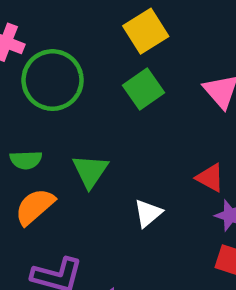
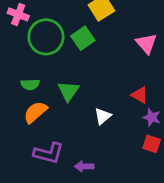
green square: (144, 89) -> (83, 38), moved

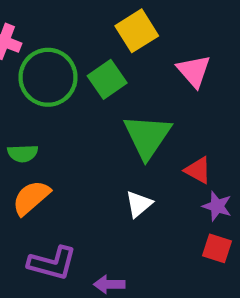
pink triangle: (146, 43) -> (194, 71), moved
green triangle: (68, 91) -> (147, 136), moved, size x1.4

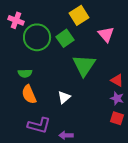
red triangle: (198, 170) -> (117, 80), moved
orange semicircle: (31, 198) -> (29, 94), turned -72
white triangle: (139, 204) -> (64, 97), moved

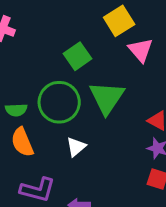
yellow square: (79, 15) -> (119, 21), moved
green circle: (37, 37) -> (59, 102), moved

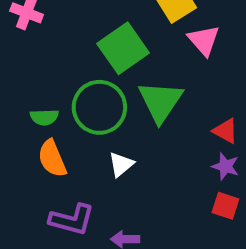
green square: (78, 56) -> (123, 48), size x1.4

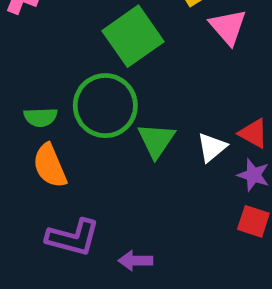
green triangle: (160, 101) -> (156, 140), moved, size x0.7
white triangle: (121, 164) -> (212, 147), moved

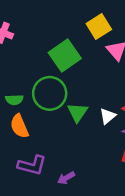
purple arrow: (135, 261) -> (66, 178), turned -30

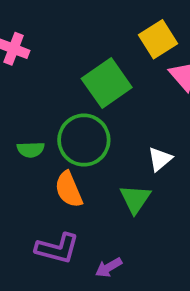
green triangle: (77, 112) -> (135, 199), moved
white triangle: (108, 116) -> (160, 159), moved
orange semicircle: (19, 126) -> (69, 189), moved

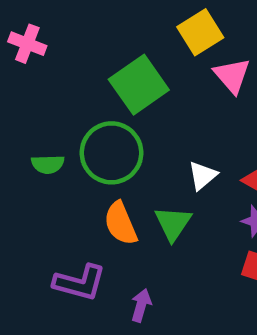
orange semicircle: (69, 189) -> (121, 223), moved
purple arrow: (109, 267) -> (141, 305), turned 136

